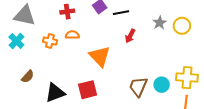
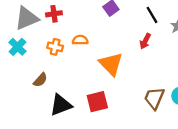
red cross: (67, 12) -> (54, 14), moved
black line: (121, 13) -> (152, 15), moved, turned 70
gray triangle: (25, 16) -> (27, 18), turned -35
brown semicircle: (28, 77) -> (40, 80), moved

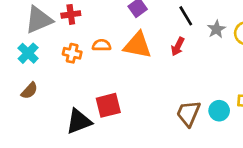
orange triangle: (111, 64) -> (138, 45), moved, turned -35
brown semicircle: (40, 80) -> (29, 91), moved
red square: (97, 102) -> (108, 105), moved

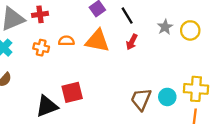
black line: (186, 16) -> (127, 16), moved

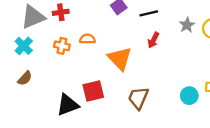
black line: (127, 16) -> (149, 13), turned -72
orange triangle: (97, 41) -> (120, 59), moved, turned 35
brown trapezoid: (141, 99) -> (138, 98), moved

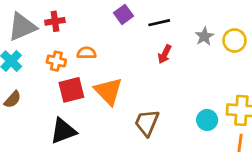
orange triangle: (120, 59) -> (108, 91), moved
red square: (93, 91) -> (71, 90), moved

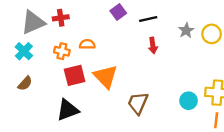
red arrow: (165, 54) -> (153, 45), turned -35

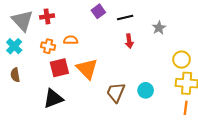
gray triangle: (33, 22) -> (22, 21), turned -50
yellow circle: (212, 34) -> (182, 60), moved
brown semicircle: (25, 83) -> (15, 75), turned 128
cyan circle: (189, 101) -> (146, 90), moved

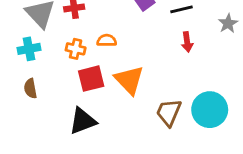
cyan cross: (14, 46) -> (29, 49), turned 35
cyan circle: (146, 90) -> (210, 110), size x1.6

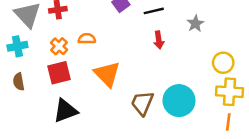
orange cross: (76, 49) -> (59, 46), turned 30
red square: (91, 79) -> (59, 73), moved

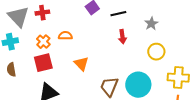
yellow circle: (223, 63) -> (156, 52), moved
orange triangle: (107, 74) -> (81, 64), size x0.7

